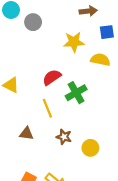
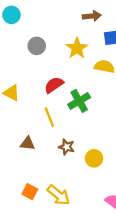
gray circle: (33, 22) -> (37, 46), moved
yellow star: (74, 42) -> (77, 48), turned -30

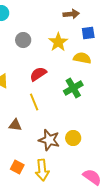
green cross: (79, 101) -> (73, 88), moved
brown star: (67, 147) -> (49, 140), moved, size x1.5
yellow arrow: (58, 195) -> (42, 170), turned 45

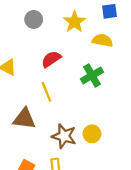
brown triangle: (15, 125) -> (24, 119), size x1.5

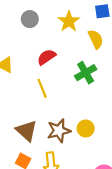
yellow semicircle: (102, 40) -> (96, 39), turned 54
brown triangle: (24, 119) -> (26, 131), moved, turned 35
brown star: (64, 136) -> (59, 131), turned -30

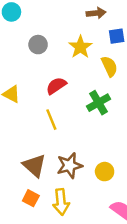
yellow circle: (86, 128) -> (105, 172), moved

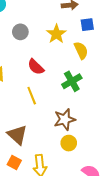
red semicircle: (56, 86) -> (36, 67), turned -102
brown star: (69, 166) -> (65, 119), moved
yellow circle: (105, 172) -> (69, 143), moved

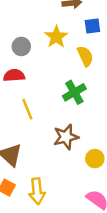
gray circle: (20, 32) -> (21, 46), moved
red semicircle: (36, 67) -> (14, 75), moved, turned 132
yellow circle: (69, 143) -> (95, 159), moved

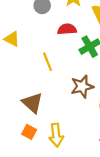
red semicircle: (14, 75) -> (67, 29), moved

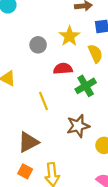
brown triangle: (32, 103) -> (28, 142), turned 50

